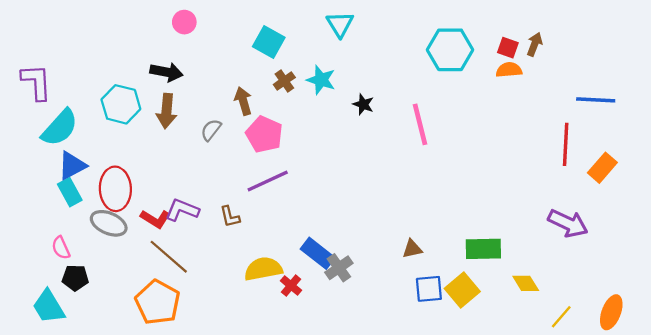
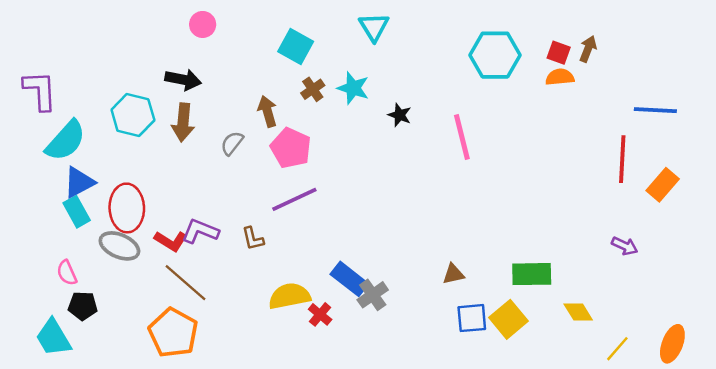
purple arrow: (568, 223) -> (625, 246), size x0.6

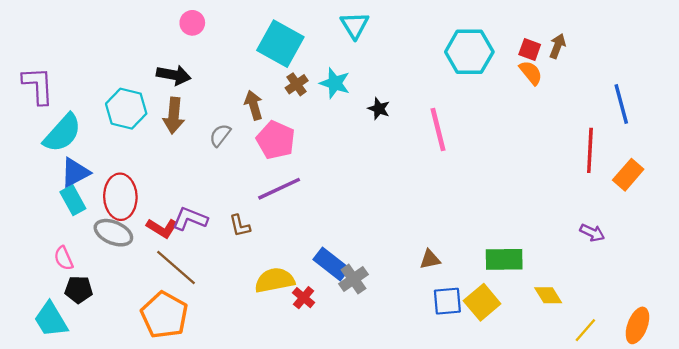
cyan square: (296, 46) -> (280, 44), size x1.4
orange semicircle: (560, 77) -> (531, 73), turned 56
blue line: (655, 110) -> (621, 104), turned 72

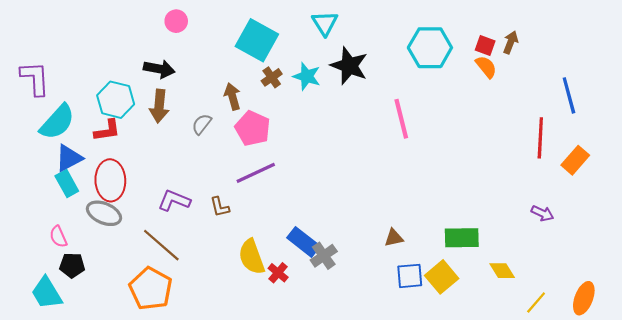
black star: (379, 109) -> (349, 66), moved, size x1.8
red L-shape: (162, 228) -> (107, 130), moved, turned -40
yellow semicircle: (275, 280) -> (252, 257), turned -99

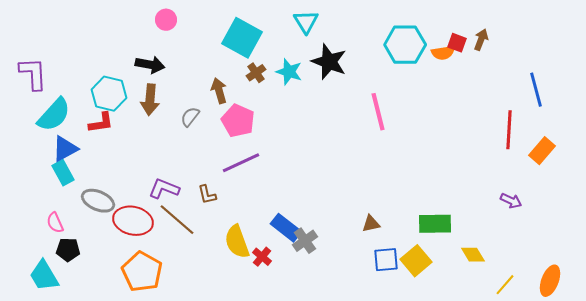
orange semicircle: (486, 67) -> (443, 53), moved, turned 120
red ellipse: (110, 180) -> (133, 221), moved, turned -75
brown line: (161, 245) -> (177, 220), moved

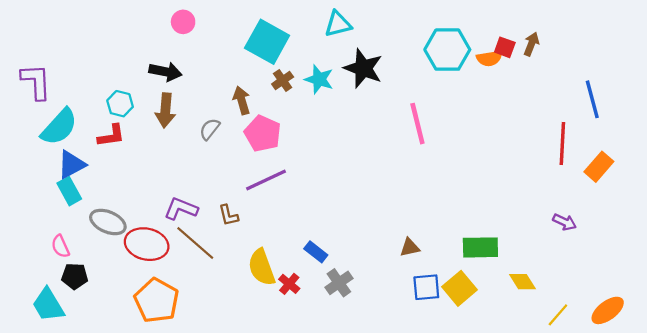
cyan triangle: (306, 22) -> (338, 24), turned 48
cyan hexagon: (109, 94) -> (120, 104), size x0.7
blue rectangle: (286, 228) -> (316, 252), size x0.7
gray cross: (305, 241) -> (339, 283), moved
orange ellipse: (550, 281) -> (608, 310), turned 32

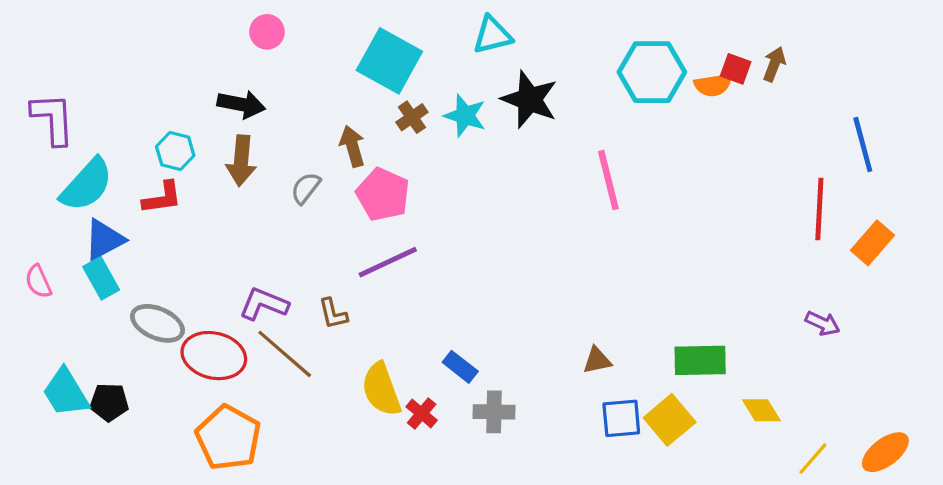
pink semicircle: (60, 246) -> (38, 281), moved
gray cross: (339, 283) -> (494, 412), turned 36
cyan trapezoid: (48, 305) -> (66, 393), moved

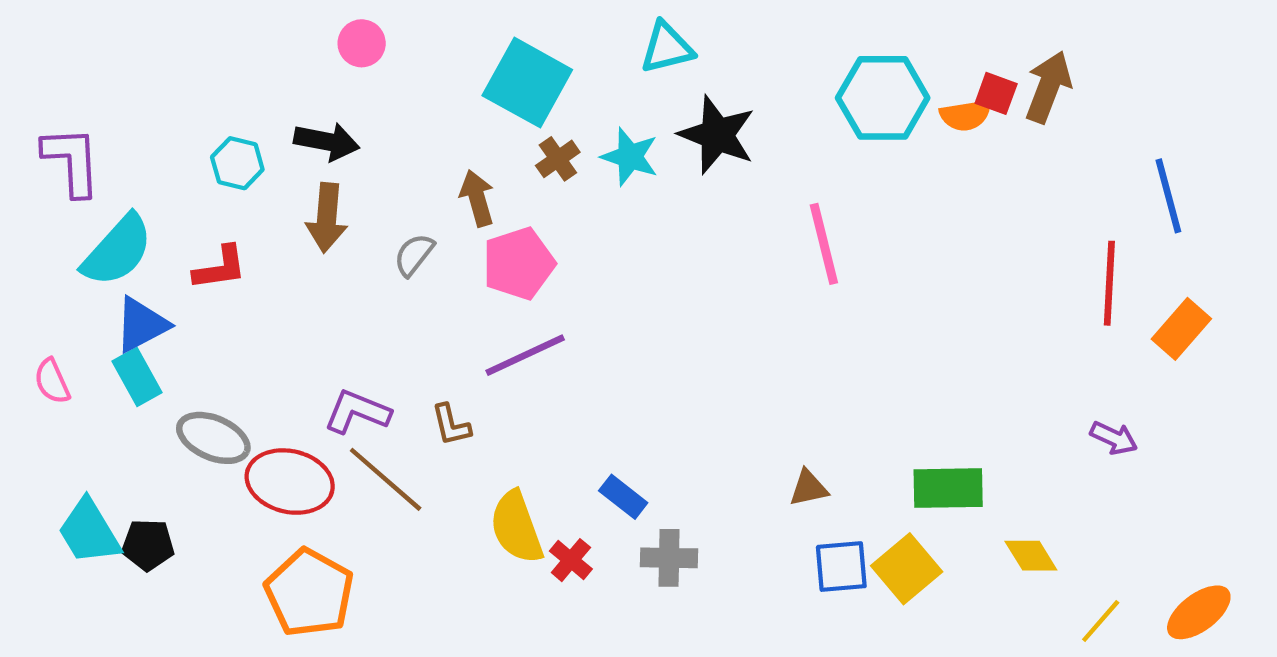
brown arrow: (774, 64) -> (1048, 87), size x1.5
cyan hexagon: (175, 151) -> (237, 163), moved
pink pentagon: (383, 194) -> (519, 264), turned 30

